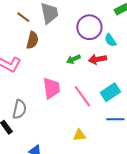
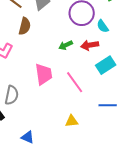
cyan rectangle: (110, 92) -> (106, 65), moved

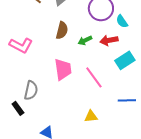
brown semicircle: (25, 26) -> (62, 30), moved

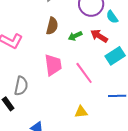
red arrow: (109, 40) -> (99, 36), turned 42

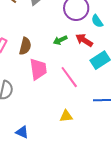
brown semicircle: (52, 26) -> (25, 46), moved

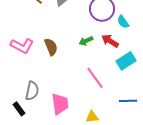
brown semicircle: (25, 46) -> (51, 47), turned -36
pink trapezoid: (38, 69) -> (60, 104), moved

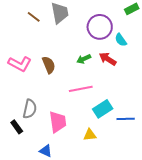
cyan rectangle: (126, 61) -> (103, 109), moved
pink line: (95, 78) -> (81, 89), moved, turned -65

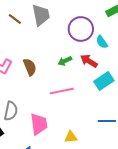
cyan rectangle: (103, 109) -> (104, 81), moved

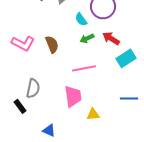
cyan semicircle: (102, 42) -> (81, 19), moved
pink trapezoid: (39, 124) -> (73, 96), moved

